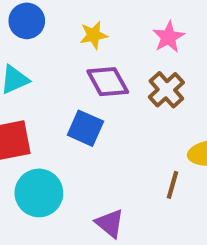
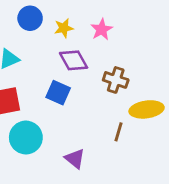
blue circle: (27, 21) -> (30, 18), moved
pink star: (168, 37) -> (102, 29), moved
brown cross: (166, 90) -> (116, 80), moved, turned -30

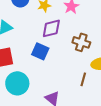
purple diamond: (74, 60) -> (51, 28), turned -75

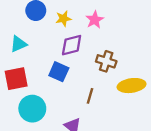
brown line: (83, 79) -> (90, 96), moved

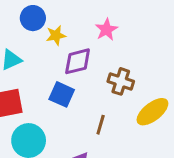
yellow star: (63, 19) -> (56, 35), moved
yellow ellipse: (132, 86) -> (152, 112), turned -30

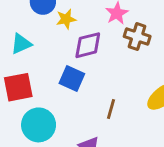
brown cross: (121, 81) -> (137, 36), moved

